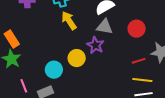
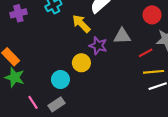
yellow arrow: (69, 20) -> (81, 24), moved
gray triangle: (105, 27) -> (122, 36), moved
red circle: (137, 29) -> (152, 15), moved

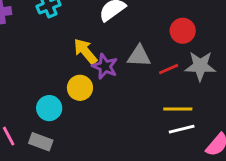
yellow arrow: (81, 24) -> (85, 51), moved
red line: (146, 53) -> (169, 69), moved
gray rectangle: (56, 104) -> (41, 142), turned 49

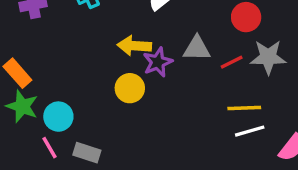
yellow arrow: (85, 51) -> (134, 46), turned -44
purple star: (105, 66) -> (158, 62), turned 30
cyan circle: (49, 108) -> (58, 117), moved

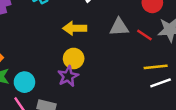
purple star: (158, 62) -> (68, 76), moved
red line: (232, 62) -> (144, 35), turned 63

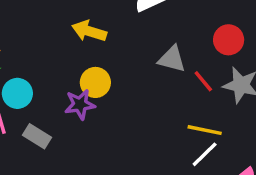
yellow arrow: (75, 28) -> (89, 31), moved
white line: (161, 83) -> (205, 154), turned -42

